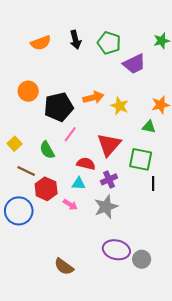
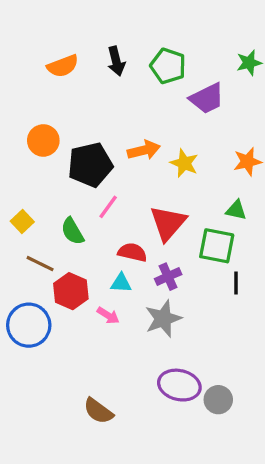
green triangle: (149, 127) -> (236, 210), moved

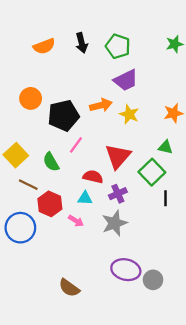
purple trapezoid: (207, 98) -> (126, 80), moved
yellow square: (22, 221) -> (16, 155), size x1.5
green square: (217, 246) -> (152, 172), turned 35

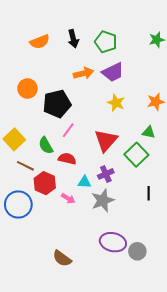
orange arrow: (101, 105) -> (83, 73), moved
red semicircle: (93, 177) -> (67, 159), moved
cyan triangle: (85, 198) -> (84, 182), moved
black line: (165, 198) -> (149, 193), moved

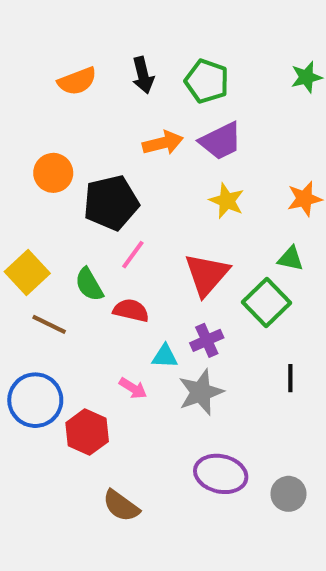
red hexagon: (45, 183) -> (87, 432), moved
gray circle: (137, 251) -> (288, 494), moved

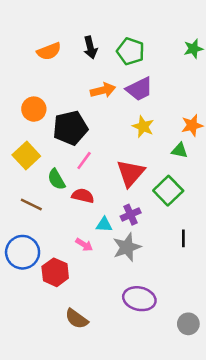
green triangle: (290, 259) -> (180, 150), moved
yellow square: (27, 273) -> (26, 156), moved
gray circle: (288, 494) -> (188, 324), moved

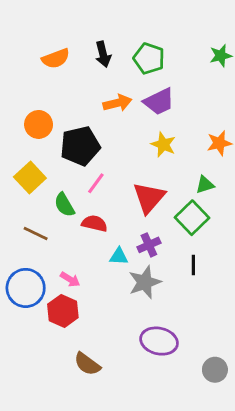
green triangle: (180, 150) -> (205, 185), moved, turned -30
black line: (183, 238) -> (193, 265), moved
pink arrow: (84, 245) -> (70, 279), moved

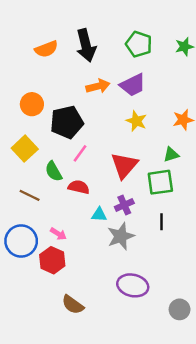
black arrow: (103, 54) -> (86, 45), size x1.5
green pentagon: (149, 58) -> (139, 44), moved
green square: (192, 218) -> (160, 182), turned 36

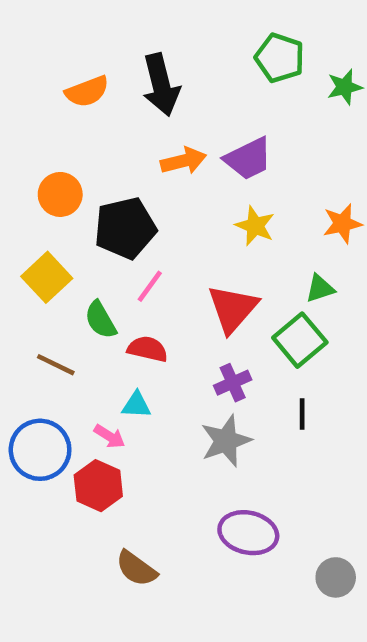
green pentagon: (139, 44) -> (280, 58), moved
green square: (160, 182) -> (300, 340), turned -32
cyan triangle: (99, 215) -> (136, 405), moved

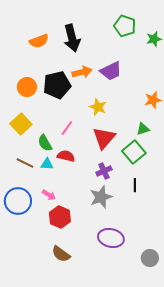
yellow star: (255, 226) -> (98, 107), moved
black pentagon: (125, 228) -> (57, 85), moved
cyan triangle: (136, 405) -> (47, 164), moved
red hexagon: (98, 486) -> (60, 217), moved

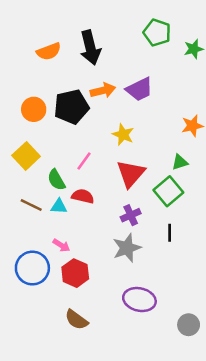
blue circle: (18, 201) -> (32, 268), moved

